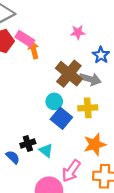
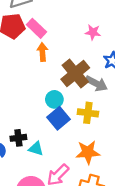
orange arrow: (34, 50) -> (42, 52), moved
cyan triangle: (46, 150) -> (36, 149), turned -32

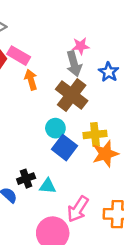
gray arrow: (96, 84) -> (74, 64), moved, turned 60
orange star: (88, 152) -> (105, 154), moved

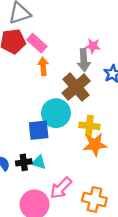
cyan circle: (55, 128) -> (56, 113), size x1.6
blue square: (64, 148) -> (39, 130), moved, turned 35
black cross: (26, 179) -> (24, 162), moved

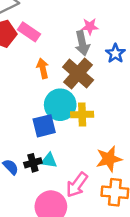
orange arrow: (43, 66) -> (43, 68), moved
yellow cross: (89, 126) -> (82, 114), moved
orange star: (95, 145) -> (109, 159), moved

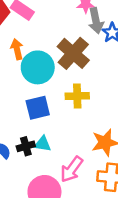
gray arrow: (82, 43) -> (96, 21), moved
orange arrow: (43, 68) -> (17, 49), moved
cyan circle: (60, 105) -> (38, 67), moved

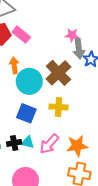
blue square: (38, 108) -> (26, 113), turned 30
pink arrow: (72, 169) -> (49, 144), moved

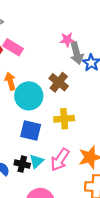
brown cross: (58, 73) -> (59, 82), size x0.7
cyan triangle: (28, 142) -> (37, 161), turned -48
black cross: (14, 143) -> (22, 164), turned 32

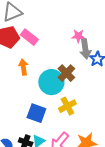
cyan circle: (29, 96) -> (51, 82), moved
yellow cross: (64, 119) -> (67, 106), turned -30

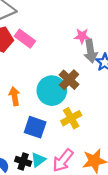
orange arrow: (23, 67) -> (15, 96), moved

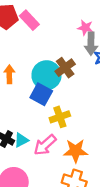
yellow cross: (71, 118) -> (60, 117), moved
blue square: (35, 127) -> (41, 94), moved

